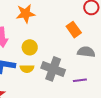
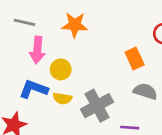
yellow circle: (30, 47) -> (61, 69), moved
gray cross: (53, 69) -> (97, 106), turned 30

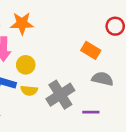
orange star: (75, 25) -> (22, 23), moved
orange rectangle: (135, 59) -> (91, 50), turned -30

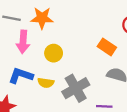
yellow circle: (26, 65) -> (54, 53), moved

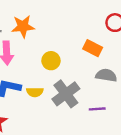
yellow circle: (54, 53) -> (51, 61), moved

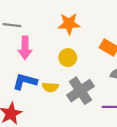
orange star: (23, 26) -> (69, 24), moved

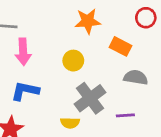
orange star: (69, 24) -> (88, 21), moved
yellow semicircle: (50, 87) -> (70, 123), moved

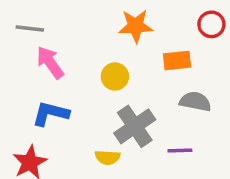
orange rectangle: (120, 46) -> (177, 60), turned -35
pink arrow: (23, 52) -> (50, 62), turned 145

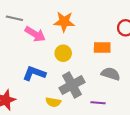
orange star: (136, 26) -> (64, 22), moved
pink arrow: (50, 62) -> (35, 34), moved, turned 150
blue L-shape: (50, 114) -> (34, 73), moved

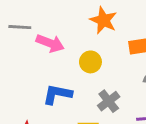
orange star: (64, 22) -> (103, 20), moved, turned 30
gray cross: (72, 85) -> (109, 101), size x0.7

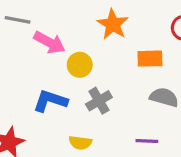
yellow circle: (90, 62) -> (80, 65), moved
gray cross: (109, 101) -> (99, 101), moved

